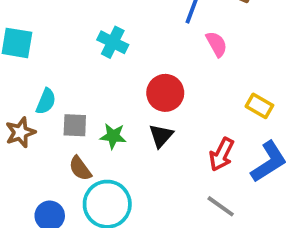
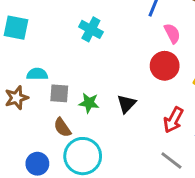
red circle: (165, 93) -> (165, 66), moved
cyan semicircle: (46, 101) -> (37, 74), turned -114

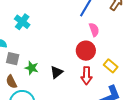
cyan cross: (91, 29) -> (22, 22), moved
red arrow: (173, 120) -> (87, 76), moved, turned -36

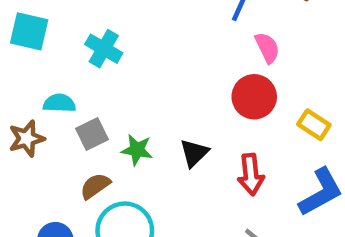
gray square: (13, 59) -> (92, 134), turned -32
red arrow: (87, 76) -> (251, 174), moved
brown semicircle: (11, 82) -> (95, 186), turned 88

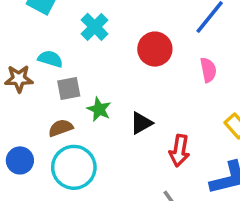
pink semicircle: (267, 48) -> (208, 70), moved
red circle: (254, 97) -> (155, 49), moved

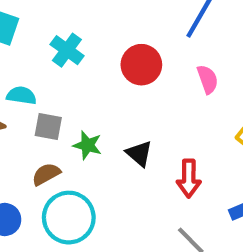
gray square: (69, 88) -> (48, 127), turned 30
black triangle: (141, 123) -> (139, 154), turned -40

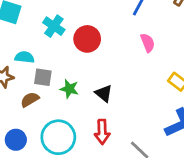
red circle: (141, 65) -> (87, 39), moved
brown semicircle: (46, 174) -> (30, 100), moved
red arrow: (189, 178) -> (102, 132), moved

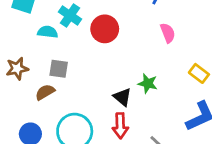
cyan semicircle: (25, 57) -> (48, 32), moved
green star: (69, 89) -> (148, 83), moved
black triangle: (104, 93) -> (122, 97), moved

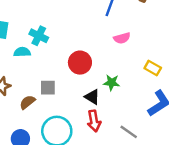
red circle: (105, 29) -> (80, 63), moved
pink semicircle: (168, 33) -> (122, 38), turned 105
gray square: (59, 69) -> (48, 88), moved

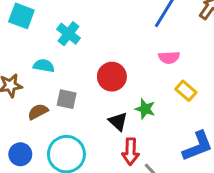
cyan semicircle: (22, 52) -> (44, 66), moved
yellow rectangle: (153, 68) -> (186, 91), moved
red arrow: (94, 121) -> (130, 152), moved

